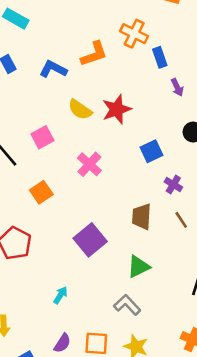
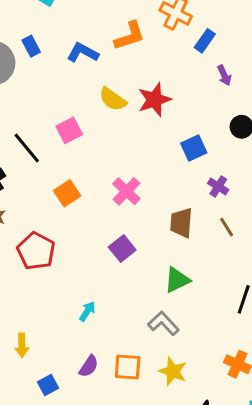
blue rectangle: (160, 57) -> (205, 41), turned 54
pink cross: (89, 164) -> (126, 191), moved
purple square: (90, 240) -> (122, 248), size x0.7

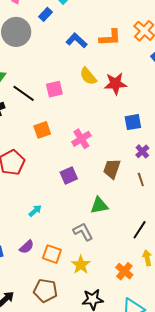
blue rectangle: (31, 46) -> (45, 14), moved, turned 56
black line: (27, 148) -> (24, 93), turned -30

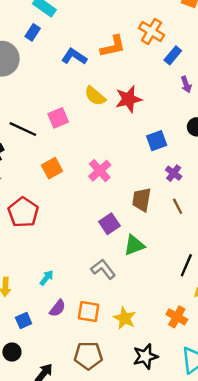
purple square: (69, 176) -> (109, 224), moved
cyan arrow: (35, 211) -> (47, 278), moved
gray L-shape: (83, 232) -> (103, 269), moved

